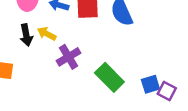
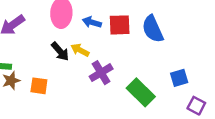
black arrow: (26, 35) -> (60, 51), turned -30
blue square: (150, 84) -> (179, 78), moved

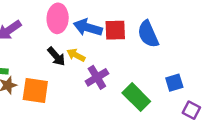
blue arrow: (92, 22) -> (88, 28), size x1.5
orange square: (39, 86) -> (35, 90), size x1.5

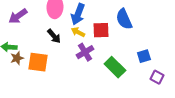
blue arrow: (88, 28) -> (78, 14), turned -85
red square: (115, 30) -> (101, 30), moved
yellow arrow: (76, 55) -> (78, 32), moved

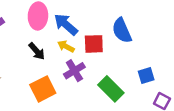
blue arrow: (78, 14) -> (66, 24), turned 110
orange square: (38, 62) -> (43, 89), moved, turned -35

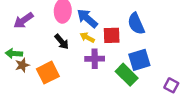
purple cross: (74, 71) -> (95, 59), turned 30
blue square: (146, 76) -> (139, 60), moved, size x1.5
orange square: (43, 89) -> (48, 73), moved

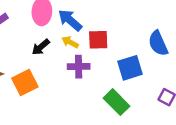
blue semicircle: (136, 24) -> (158, 43), moved
black arrow: (62, 42) -> (41, 47), turned 91
green rectangle: (127, 75) -> (117, 102), moved

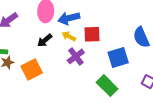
blue arrow: (70, 20) -> (69, 18), turned -55
purple cross: (79, 67) -> (76, 56), turned -36

